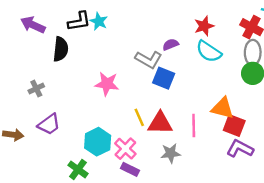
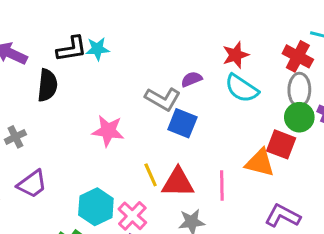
cyan star: (99, 21) -> (97, 49), turned -30
red square: (234, 125) -> (281, 144), moved

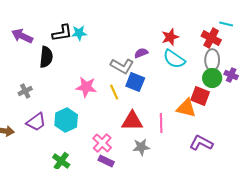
yellow line: (151, 175) -> (114, 92), moved
cyan hexagon: (96, 207) -> (66, 120), moved

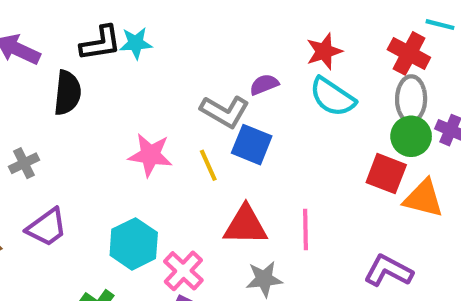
orange triangle: (186, 108) -> (423, 198), moved
cyan hexagon: (66, 120) -> (134, 244), moved

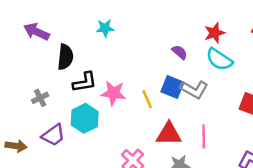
black L-shape: (101, 43) -> (85, 82), moved
purple semicircle: (264, 85) -> (180, 52), turned 63
gray L-shape: (225, 111) -> (194, 89), moved
cyan hexagon: (134, 244) -> (85, 118), moved

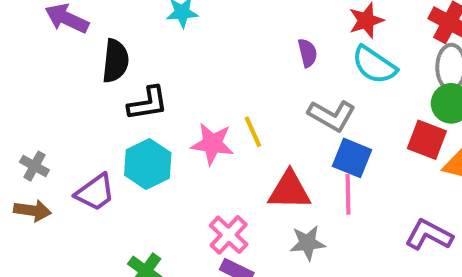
purple semicircle: (180, 52) -> (308, 53), turned 35
blue square: (172, 87) -> (352, 158), moved
pink star: (113, 93) -> (212, 144), moved
gray cross: (40, 98) -> (34, 166), moved, turned -35

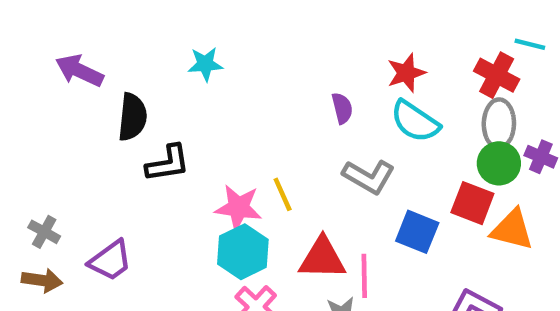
blue square: (352, 158) -> (417, 232), moved
cyan hexagon: (148, 164) -> (243, 252), moved
pink line: (348, 194) -> (364, 276), moved

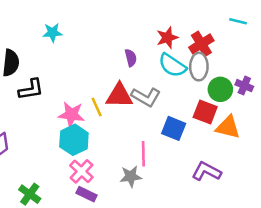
red cross: (497, 75) -> (201, 44), moved, turned 30
gray ellipse: (499, 124) -> (199, 67), moved
red triangle: (322, 258) -> (119, 96), moved

